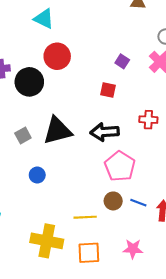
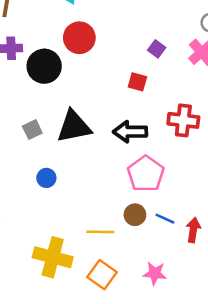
red cross: (148, 120) -> (183, 120), size x1.4
orange square: (89, 253) -> (102, 275), turned 35

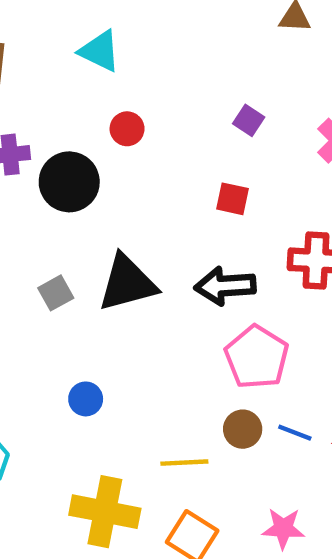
red circle: (79, 38) -> (127, 129), size x0.6
purple square: (157, 49) -> (249, 120), moved
blue circle: (46, 178) -> (86, 399), moved

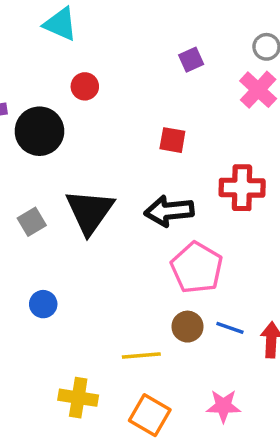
purple square: (249, 120) -> (191, 60), moved, turned 35
black triangle: (127, 283) -> (90, 212), turned -38
blue circle: (86, 399) -> (43, 304), moved
yellow cross: (105, 512) -> (78, 398), size x0.7

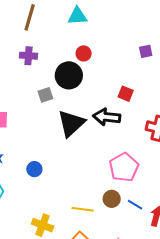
cyan triangle: (60, 24) -> (77, 16), turned -40
black circle: (39, 131) -> (69, 75), moved
black arrow: (169, 211) -> (107, 117), moved
gray square: (32, 222) -> (45, 95), moved

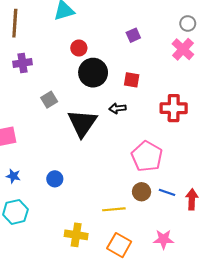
purple square: (146, 51) -> (133, 35), moved
black circle: (69, 75) -> (93, 73), moved
black arrow: (107, 117) -> (117, 108), size x0.6

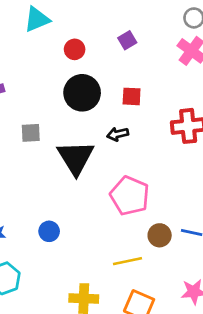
red circle: (79, 48) -> (75, 49), moved
gray square: (49, 100) -> (31, 133), turned 35
pink pentagon: (147, 156) -> (130, 196), moved

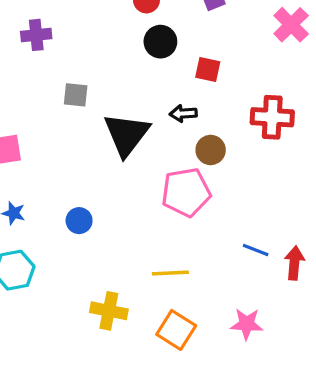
black circle: (82, 93) -> (160, 42), moved, size x0.7
pink pentagon: (130, 196) -> (186, 192), turned 30
brown circle: (160, 235) -> (211, 150), moved

